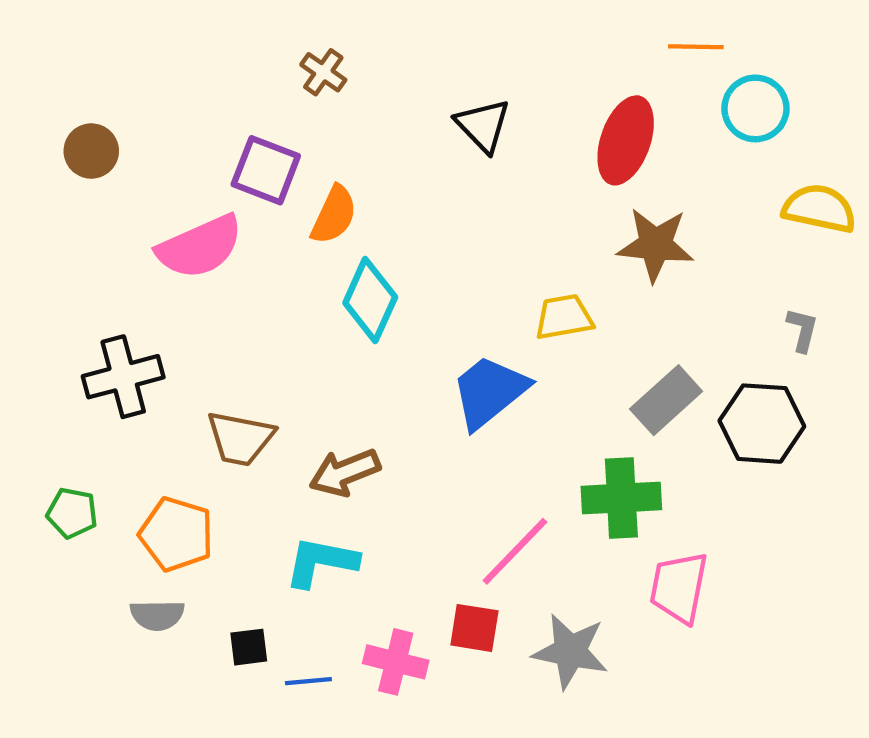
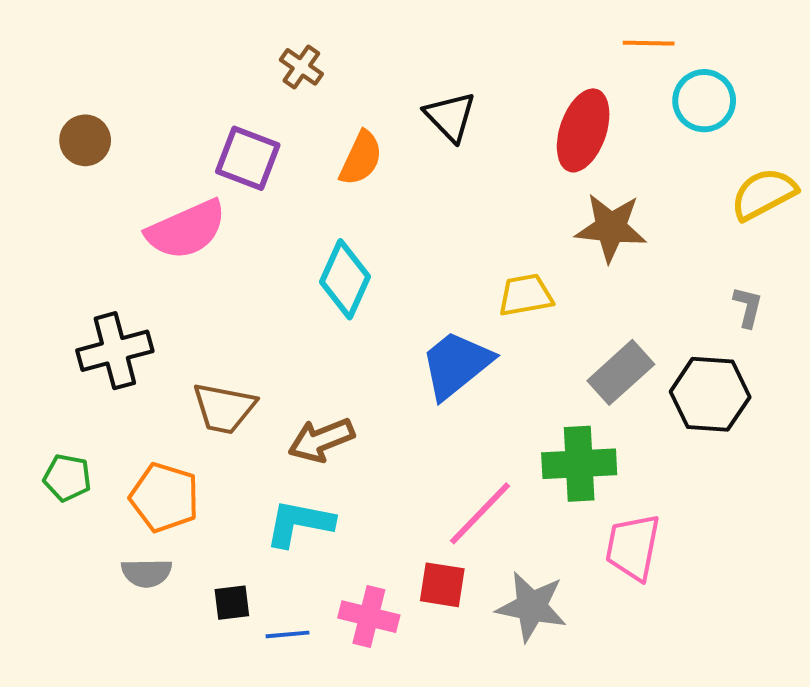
yellow semicircle: (819, 209) -> (764, 194), turned -40
orange semicircle: (334, 215) -> (361, 158), moved

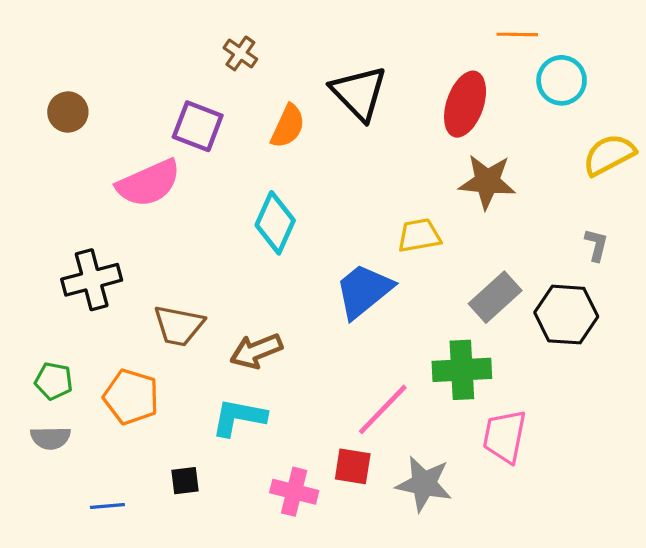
black triangle: (450, 117) -> (359, 93), size x1.4
gray semicircle: (147, 573) -> (50, 438), moved
blue line: (287, 634) -> (107, 506), moved

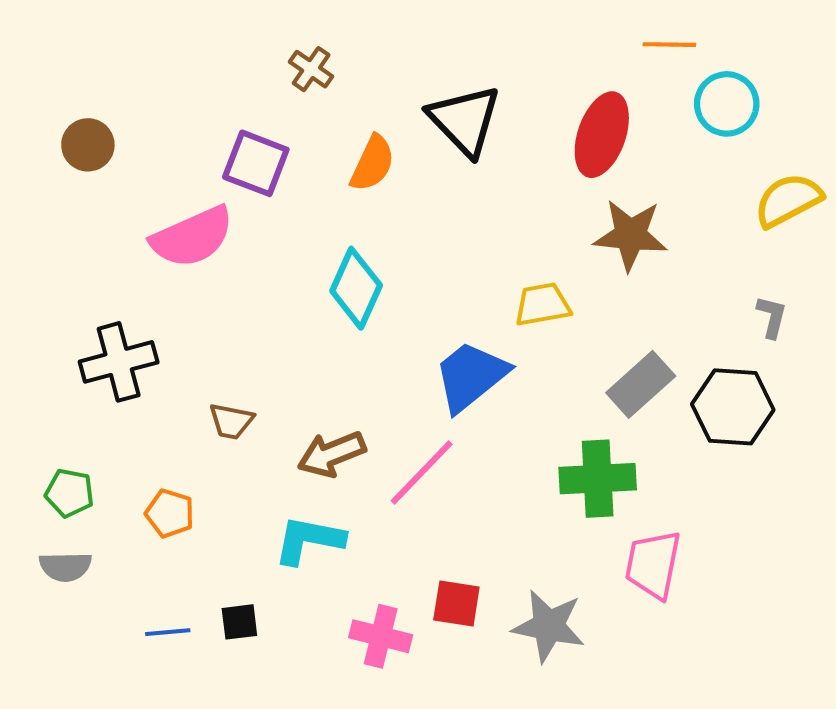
brown trapezoid: (179, 326) -> (231, 421), size x0.7
orange pentagon: (131, 397) -> (170, 513), size x0.7
pink line: (383, 409) -> (422, 472), moved
blue line: (107, 506) -> (168, 632), moved

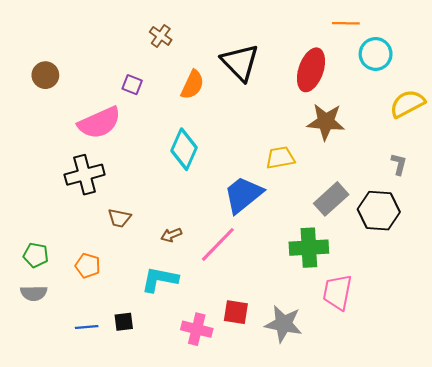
purple square: (256, 163) -> (132, 85), size x0.6
black cross: (119, 362) -> (85, 175), moved
brown arrow: (332, 454) -> (171, 235), size x0.6

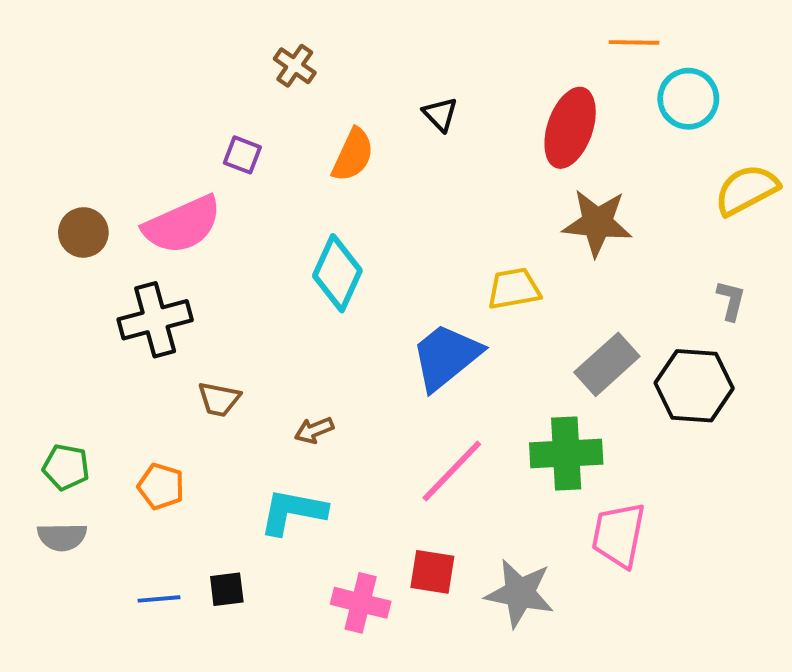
black triangle: (240, 62) -> (440, 114), size x0.5
brown circle: (45, 75) -> (83, 232), moved
pink line: (218, 244) -> (452, 471), moved

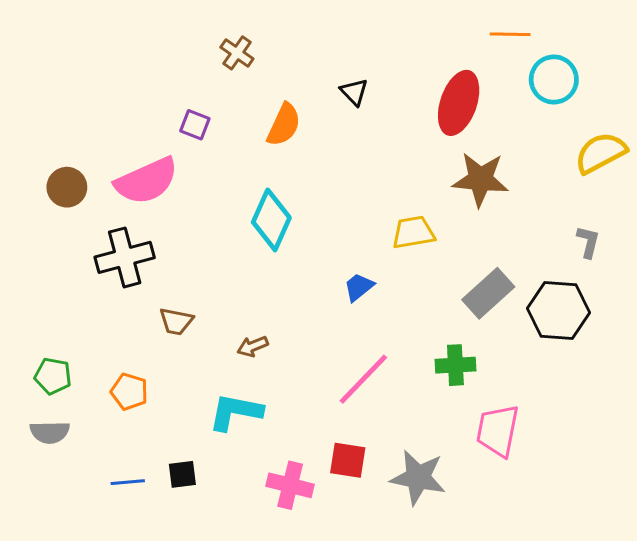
blue trapezoid: (446, 357) -> (359, 287), size x0.5
green cross: (566, 454) -> (455, 365), size x0.7

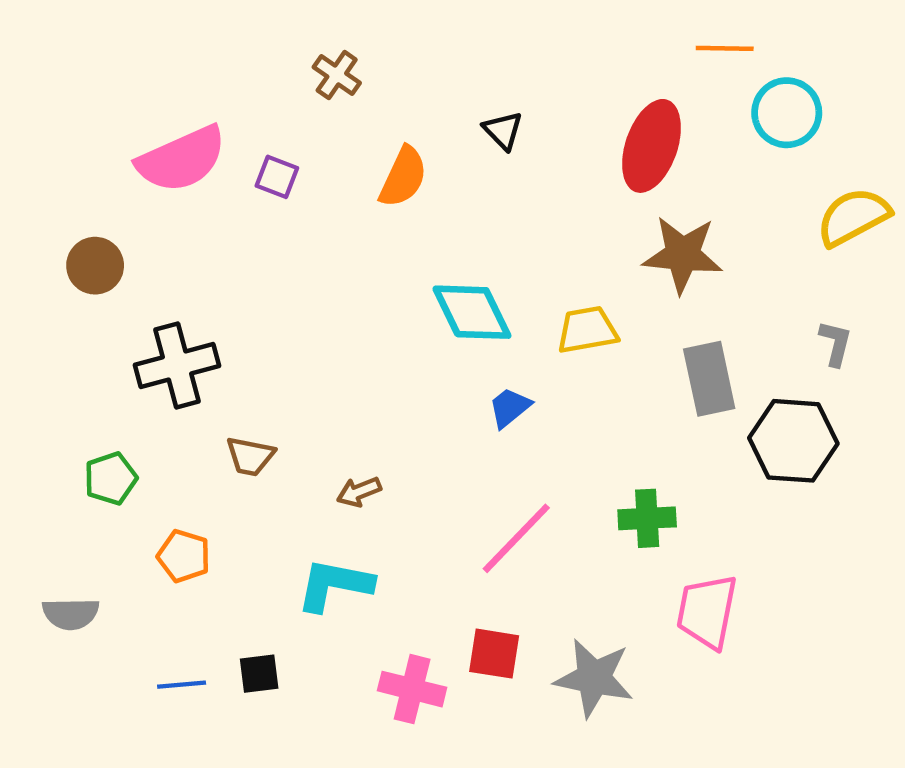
pink semicircle: (146, 181) -> (182, 159), moved
cyan diamond: (271, 220) -> (472, 312), moved, turned -50
gray rectangle: (488, 293) -> (709, 379), moved, turned -60
green pentagon: (53, 376) -> (111, 478), moved, turned -30

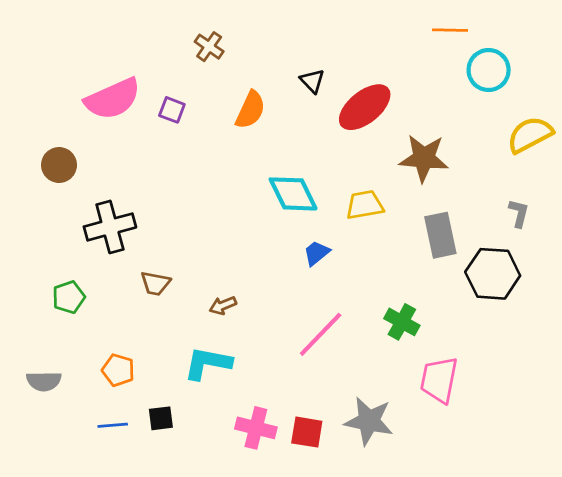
red ellipse: (652, 146) -> (365, 107), moved, turned 32
green cross: (647, 518) -> (402, 322), turned 32
orange pentagon: (184, 556) -> (118, 370), moved
red square: (494, 654) -> (307, 432), moved

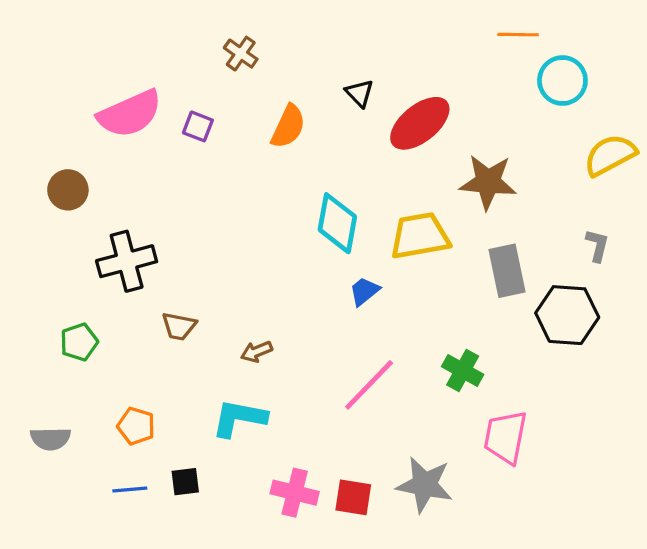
cyan diamond: (293, 194) -> (337, 223), turned 36
yellow trapezoid: (365, 205) -> (420, 236), size x1.4

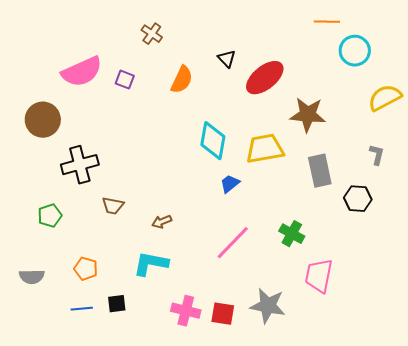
brown circle: (68, 190) -> (43, 120), size x1.4
black hexagon: (567, 315) -> (358, 199), size x0.7

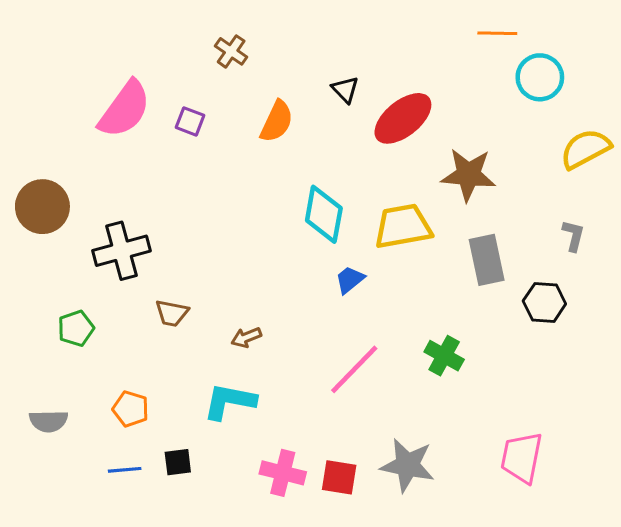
pink semicircle: (82, 72) -> (125, 109), turned -30
brown circle: (43, 120) -> (42, 207), moved
pink trapezoid: (319, 276) -> (522, 458), moved

